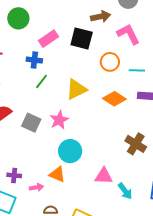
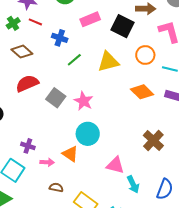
blue cross: (34, 60) -> (60, 38), moved
yellow triangle: (76, 89) -> (108, 62), moved
pink star: (59, 120) -> (83, 101), turned -30

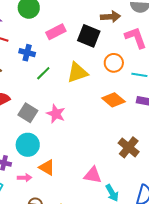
cyan circle: (88, 134) -> (28, 145), moved

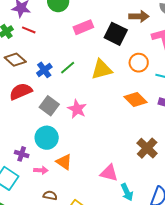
blue cross: (27, 53) -> (44, 70), moved, turned 35

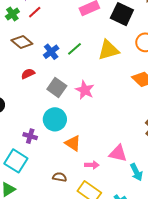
red line: (29, 30) -> (35, 12), turned -64
red semicircle: (21, 91) -> (28, 74), size x0.6
pink arrow: (41, 170) -> (92, 165), moved

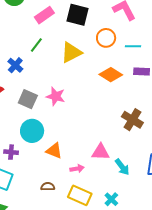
green line: (74, 49) -> (36, 45), moved

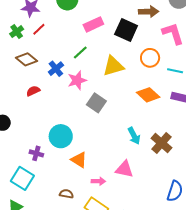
pink star: (56, 96) -> (77, 80), moved, turned 30
gray square: (28, 99) -> (96, 103), moved
cyan arrow: (122, 167) -> (134, 136), moved

